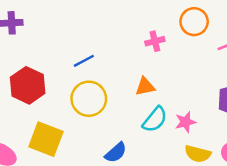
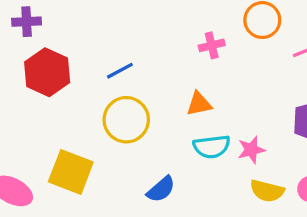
red hexagon: (28, 85) -> (47, 72), moved
cyan semicircle: (155, 120) -> (212, 147), turned 44

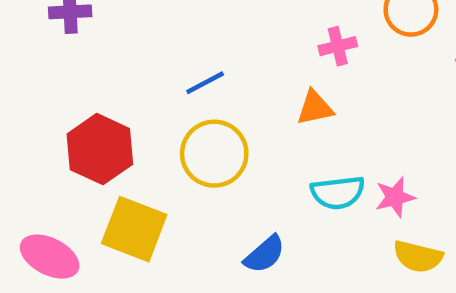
red hexagon: (47, 72) -> (100, 149), moved
orange triangle: (199, 104) -> (315, 108), moved

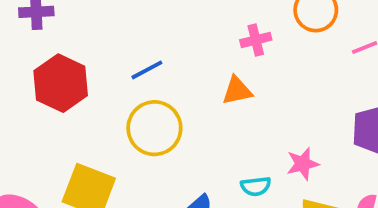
red hexagon: (100, 149) -> (61, 83), moved
cyan semicircle: (338, 192) -> (256, 186), moved, size x0.7

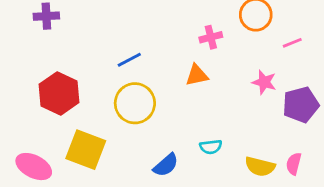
red hexagon: (61, 83) -> (59, 93), moved
pink star: (303, 164) -> (264, 82), moved, turned 30

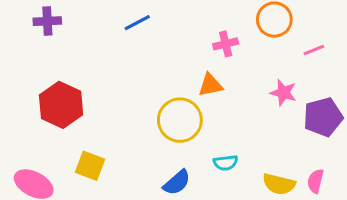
blue line: (129, 60) -> (137, 23), moved
yellow circle: (135, 103) -> (180, 120), moved
yellow square: (86, 150) -> (90, 166), size x0.7

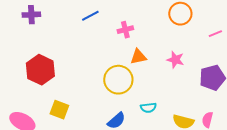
pink cross: (226, 44) -> (125, 30), moved
pink line: (314, 50) -> (215, 34), moved
pink star: (283, 93) -> (175, 60), moved

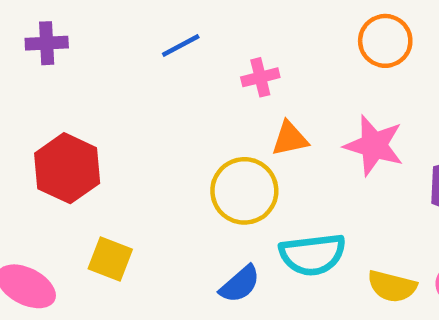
pink star: (175, 60) -> (374, 145), size x1.5
cyan semicircle: (148, 108) -> (313, 255), size x1.8

